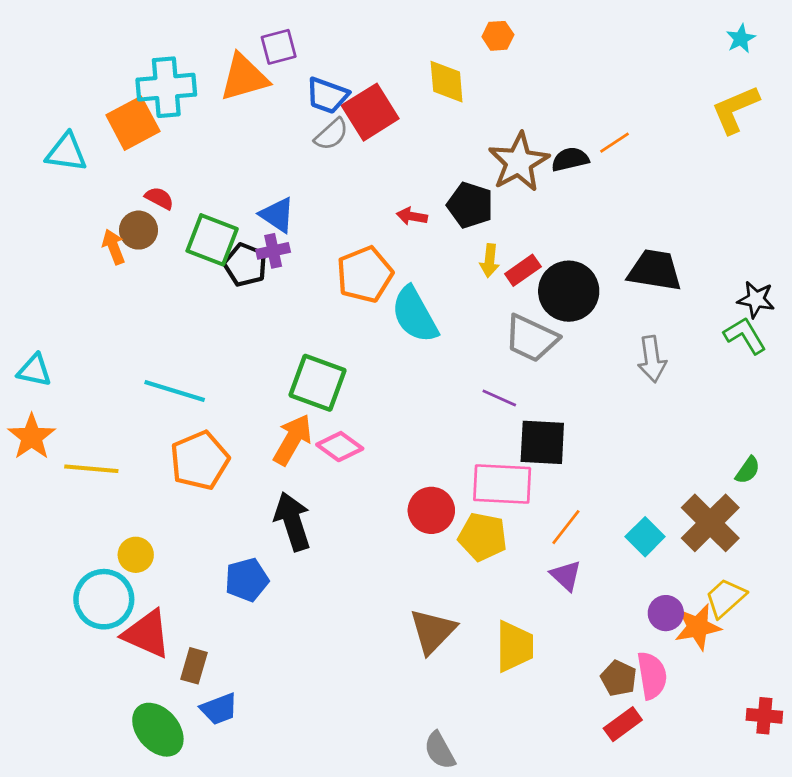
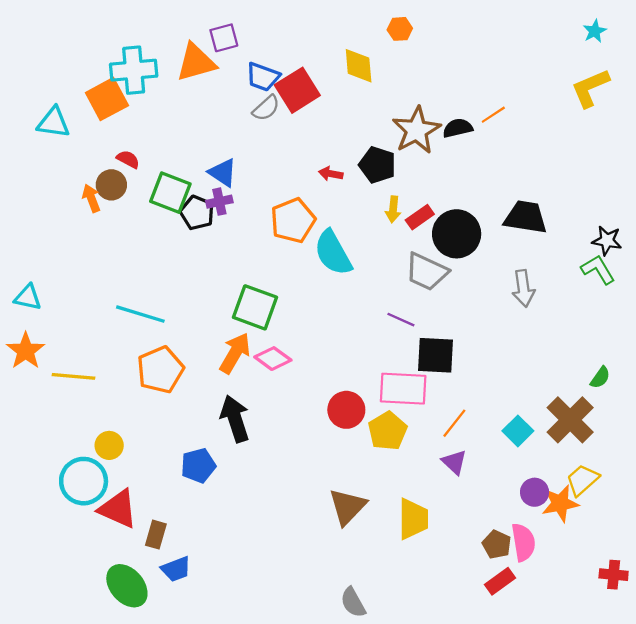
yellow pentagon: (483, 537) -> (388, 431), turned 30

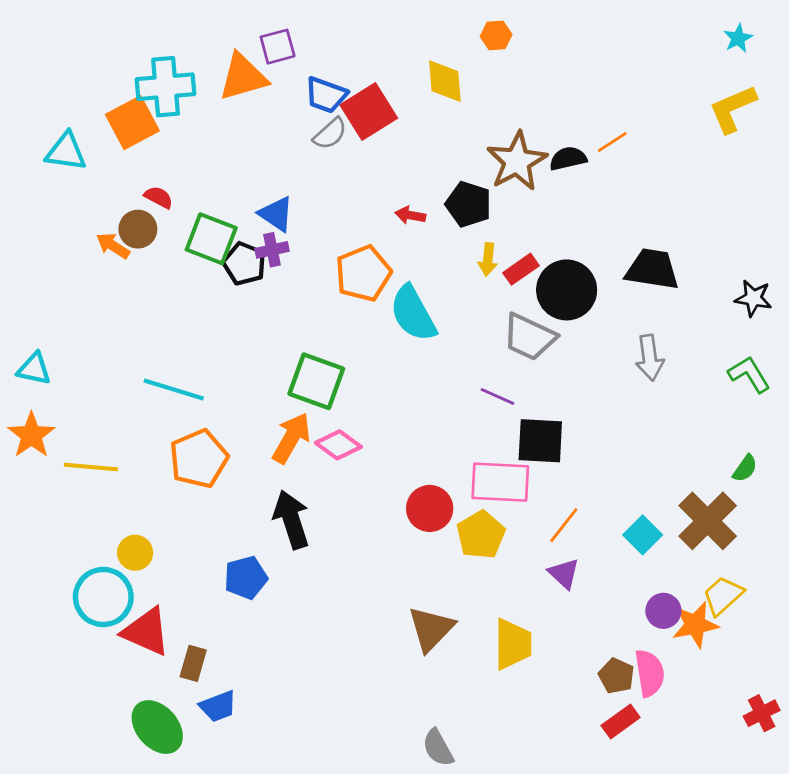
orange arrow: (91, 198) -> (113, 246), turned -36
green L-shape: (598, 269) -> (749, 374), moved
red cross: (614, 575) -> (762, 713), turned -32

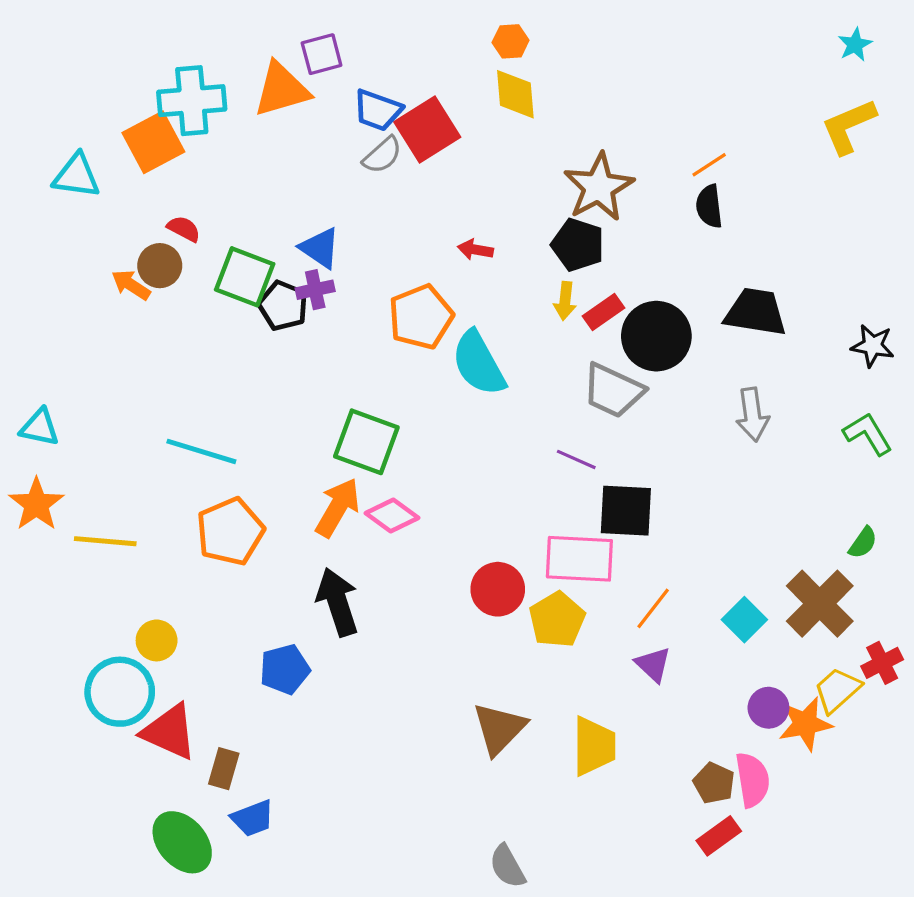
orange hexagon: (496, 35) -> (511, 41), moved
black semicircle: (568, 159) -> (709, 206), moved, turned -84
black pentagon: (468, 204) -> (578, 245), moved
red cross: (762, 713) -> (882, 663), moved

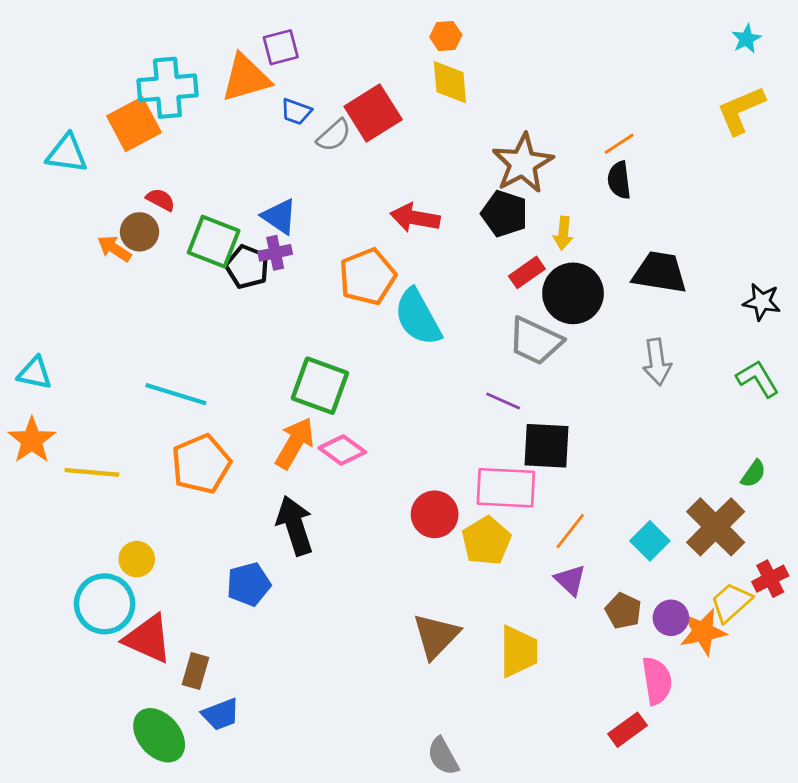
blue trapezoid: (378, 110) -> (296, 112), moved, size x0.7
red arrow: (475, 250) -> (415, 218), size x1.6
yellow arrow: (565, 301) -> (563, 233), moved
brown pentagon: (714, 783) -> (623, 611), moved

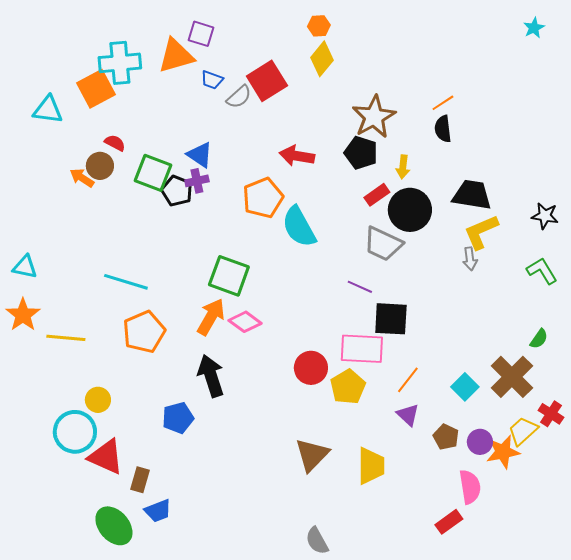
purple square: (281, 47) -> (201, 34), turned 32
yellow diamond: (450, 82) -> (322, 59), turned 44
yellow L-shape: (741, 110) -> (481, 232), moved
gray arrow: (657, 362) -> (470, 259), size x0.7
red cross: (770, 579) -> (551, 414), turned -30

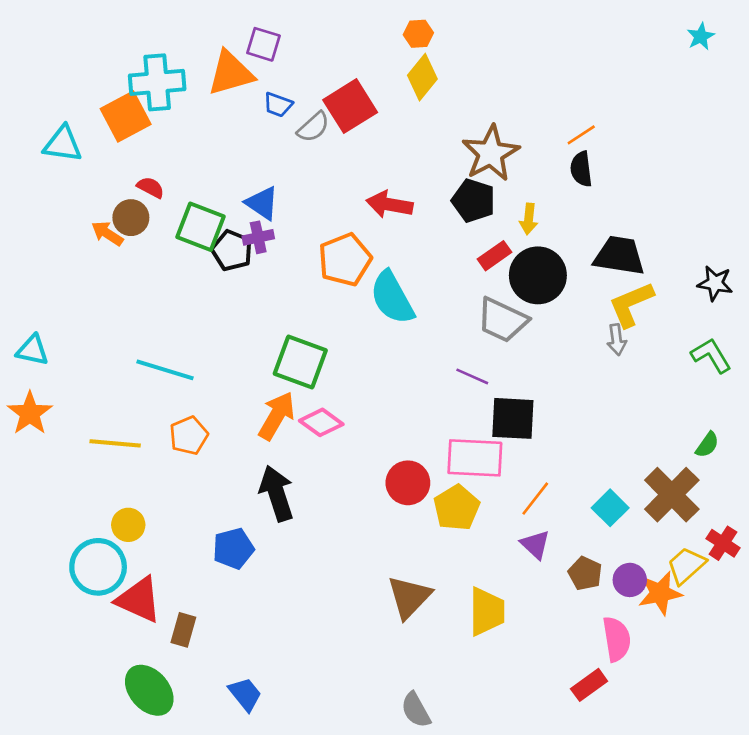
orange pentagon: (144, 332) -> (189, 436), size x0.7
yellow line: (66, 338) -> (115, 443), moved
blue trapezoid: (158, 511) -> (245, 694), moved, turned -108

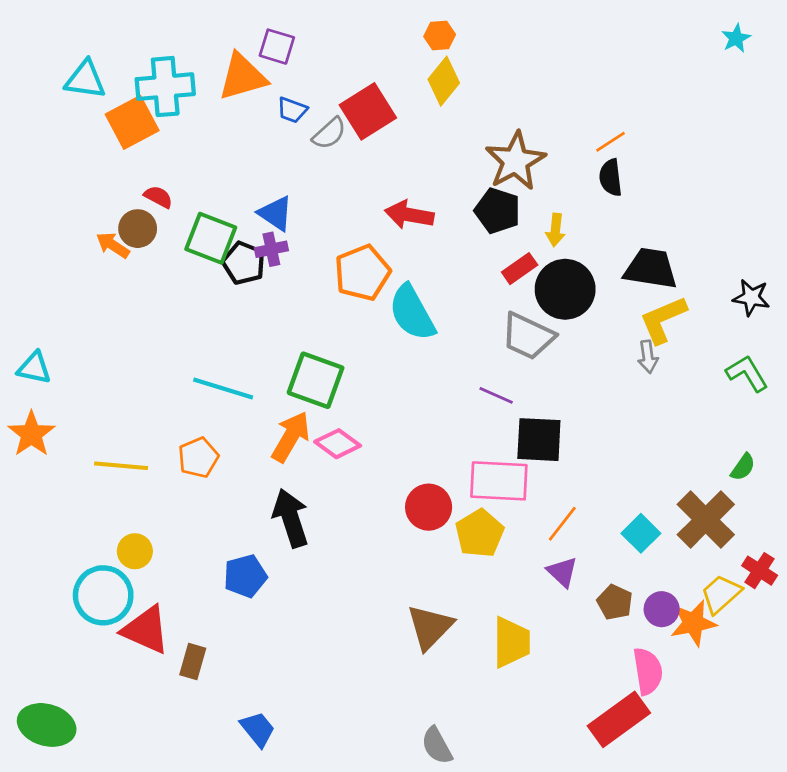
cyan triangle: (63, 144) -> (85, 80), moved
cyan line: (165, 370) -> (223, 389), moved
red rectangle: (589, 685) -> (619, 719), size x1.6
green ellipse: (149, 690) -> (47, 725), moved, turned -33

